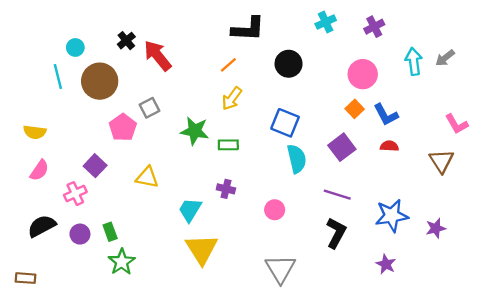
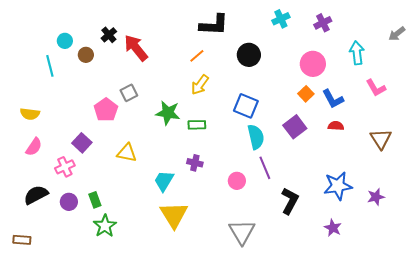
gray arrow: (445, 58) -> (397, 34), moved
brown circle: (100, 81) -> (86, 55), moved, size x0.5
pink L-shape: (457, 124) -> (376, 88), moved
purple line: (337, 195) -> (265, 168), moved, turned 50

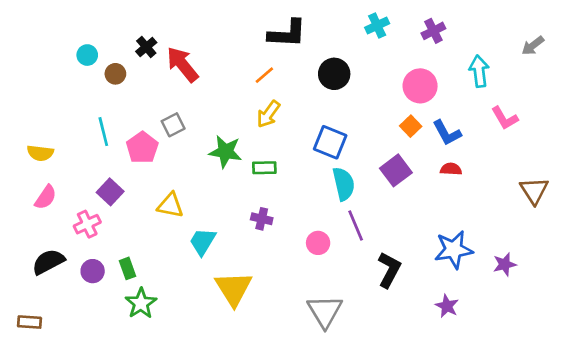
cyan line: (50, 66) -> (103, 132), moved
brown triangle: (381, 139) -> (534, 191), moved
cyan trapezoid: (164, 181) -> (203, 242), moved

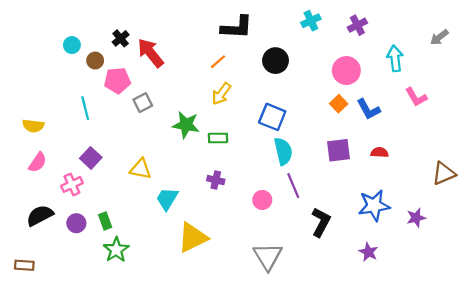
pink pentagon: (142, 148) -> (117, 80), moved, turned 30
red semicircle: (451, 169) -> (380, 152), moved
purple square: (396, 170) -> (339, 150), moved, turned 30
brown triangle: (534, 191) -> (444, 173), moved, turned 40
yellow triangle: (234, 289) -> (193, 238), turned 36

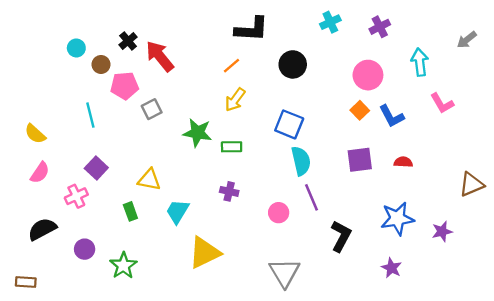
yellow semicircle: (33, 126) -> (35, 134), turned 35
green rectangle: (105, 221) -> (130, 211), moved
purple circle: (76, 223) -> (85, 249), moved

